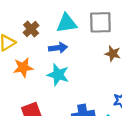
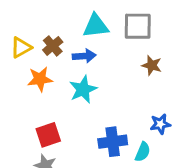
brown cross: (31, 29) -> (53, 46), moved
cyan star: (58, 75) -> (83, 89), turned 30

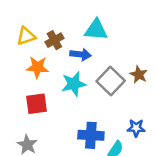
gray square: (138, 26) -> (111, 81), moved, turned 32
red square: (48, 135) -> (36, 104), moved

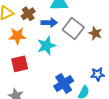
gray square: (111, 81) -> (73, 28), moved
blue cross: (91, 135) -> (64, 83), turned -30

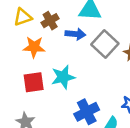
cyan star: (46, 46) -> (63, 77), moved

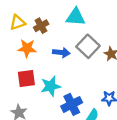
blue arrow: (75, 34) -> (61, 53), moved
cyan star: (63, 77) -> (51, 86), moved

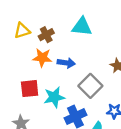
gray square: (88, 46) -> (90, 86), moved
orange star: (27, 48) -> (42, 58), moved

